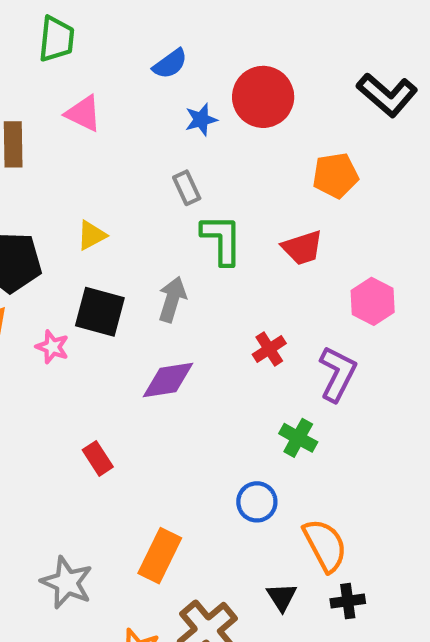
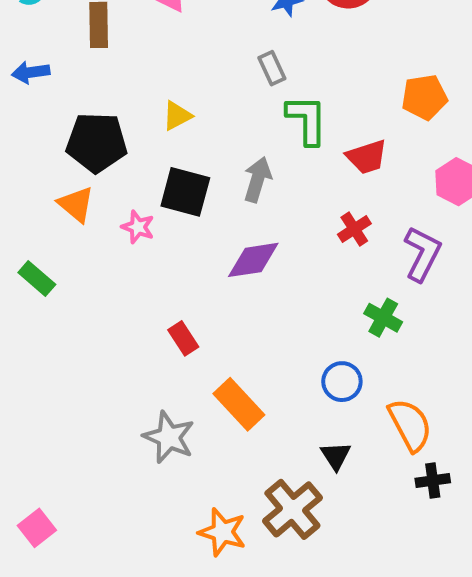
orange pentagon: (335, 175) -> (424, 97), moved
red trapezoid: (302, 248) -> (367, 157), moved
orange rectangle: (160, 556) -> (239, 404), moved, turned -69
gray star: (67, 582) -> (169, 437), moved
black triangle: (282, 597) -> (336, 456), moved

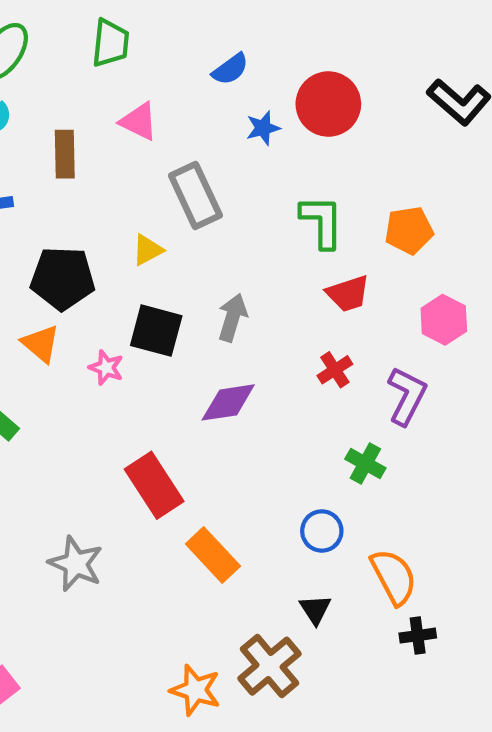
gray rectangle: (272, 68) -> (195, 196), moved, size x1.8
green L-shape: (307, 120) -> (322, 222), moved
red rectangle: (183, 338) -> (154, 485), size x1.8
gray star: (169, 437) -> (76, 564), moved

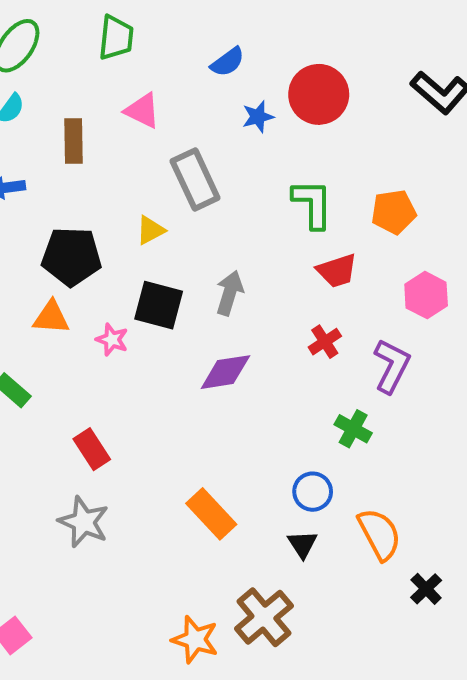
orange triangle: (41, 344) -> (51, 317), turned -36
red rectangle: (154, 485) -> (92, 449), moved, size x0.7
black triangle: (315, 609) -> (302, 544), moved
black cross: (418, 636) -> (426, 589), moved, turned -36

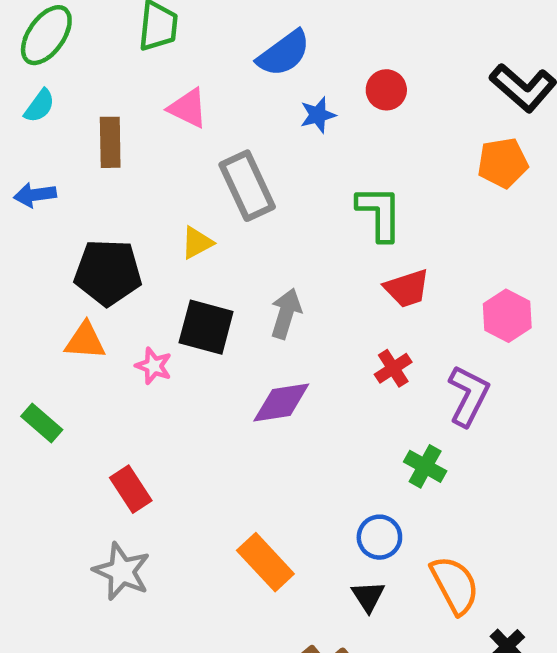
blue semicircle: (228, 62) -> (284, 53), size x1.4
red circle: (319, 94) -> (386, 90), size x0.6
orange pentagon: (394, 212) -> (503, 163), moved

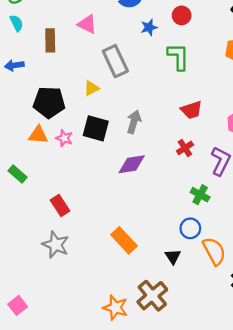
cyan semicircle: (39, 106) -> (17, 23), turned -63
green L-shape: (379, 213) -> (178, 57), moved
pink star: (154, 366) -> (64, 138), moved
blue circle: (379, 537) -> (190, 228), moved

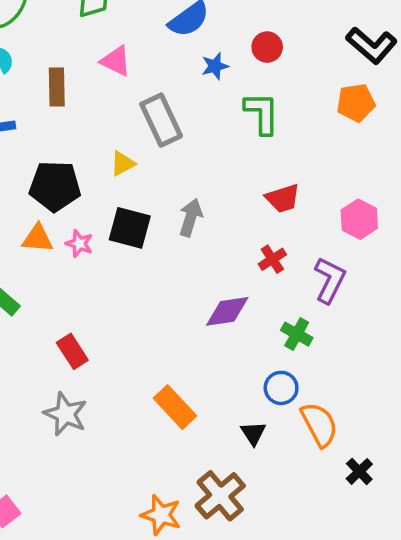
purple diamond: (132, 164) -> (227, 311), moved

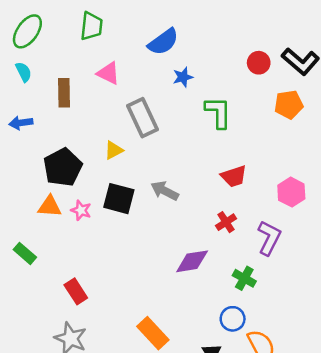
red circle: (267, 47) -> (259, 63), moved
black pentagon: (55, 186) -> (63, 167), turned -30
gray arrow: (191, 217) -> (165, 191), turned -80

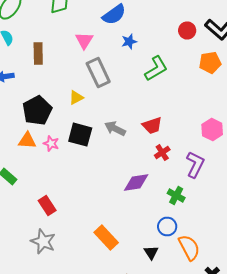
pink triangle: (108, 73) -> (84, 40), moved, turned 36
green L-shape: (218, 112) -> (156, 68), turned 60
red trapezoid: (234, 176) -> (152, 126), moved

